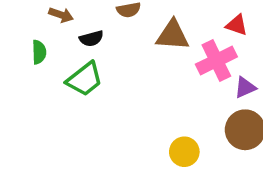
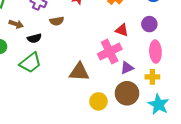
brown triangle: (172, 35) -> (79, 72), moved
yellow circle: (184, 152) -> (98, 101), moved

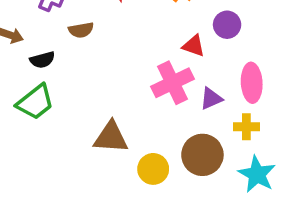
purple circle: (149, 24) -> (227, 25), moved
purple triangle: (127, 68) -> (211, 99), moved
brown triangle: (79, 72) -> (111, 137), moved

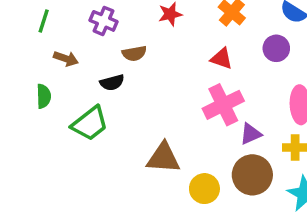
red triangle: (194, 46) -> (222, 59), moved
black semicircle: (42, 60) -> (112, 83), moved
purple triangle: (211, 99) -> (251, 134), moved

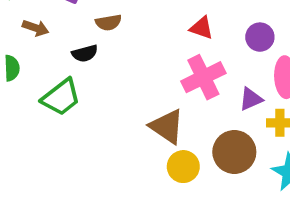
purple circle: (276, 48) -> (260, 37), moved
purple triangle: (251, 134) -> (251, 99), moved
brown triangle: (163, 158) -> (167, 126), moved, turned 30

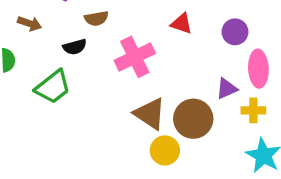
pink cross: (203, 77) -> (135, 57), moved
brown circle: (234, 152) -> (193, 119), moved

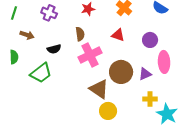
brown semicircle: (96, 18) -> (80, 34), moved, turned -88
yellow cross: (253, 110) -> (150, 99), moved
brown circle: (193, 119) -> (121, 72), moved

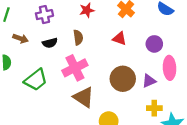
purple cross: (49, 13) -> (44, 15), turned -35
black semicircle: (54, 49) -> (50, 43), moved
pink cross: (90, 55) -> (75, 68), moved
brown triangle: (99, 89) -> (84, 97), moved

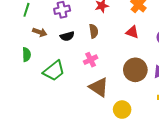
pink cross: (75, 68) -> (91, 60), size x0.6

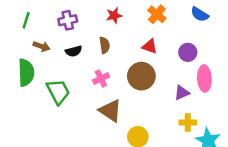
green semicircle: (26, 55) -> (26, 73), size x1.6
brown circle: (135, 70) -> (141, 76), moved
green trapezoid: (54, 71) -> (58, 92), turned -80

